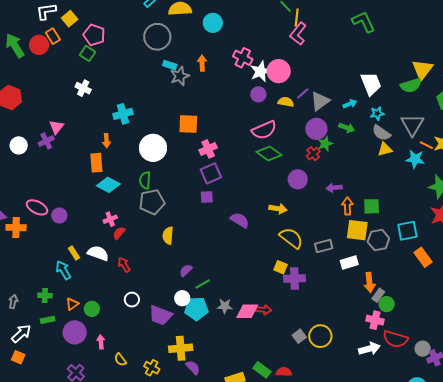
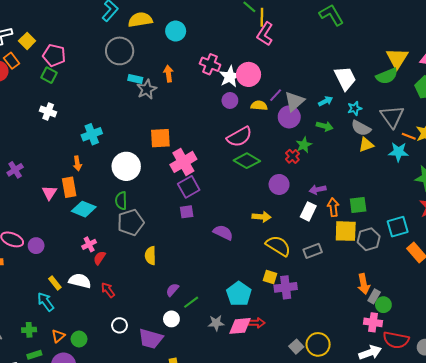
pink triangle: (57, 127) -> (49, 193), moved
purple circle: (316, 129) -> (289, 117), moved
pink cross: (208, 149) -> (183, 162), size x1.4
white rectangle: (349, 262) -> (308, 211), moved, turned -42
cyan pentagon: (196, 309) -> (239, 294), moved, turned -30

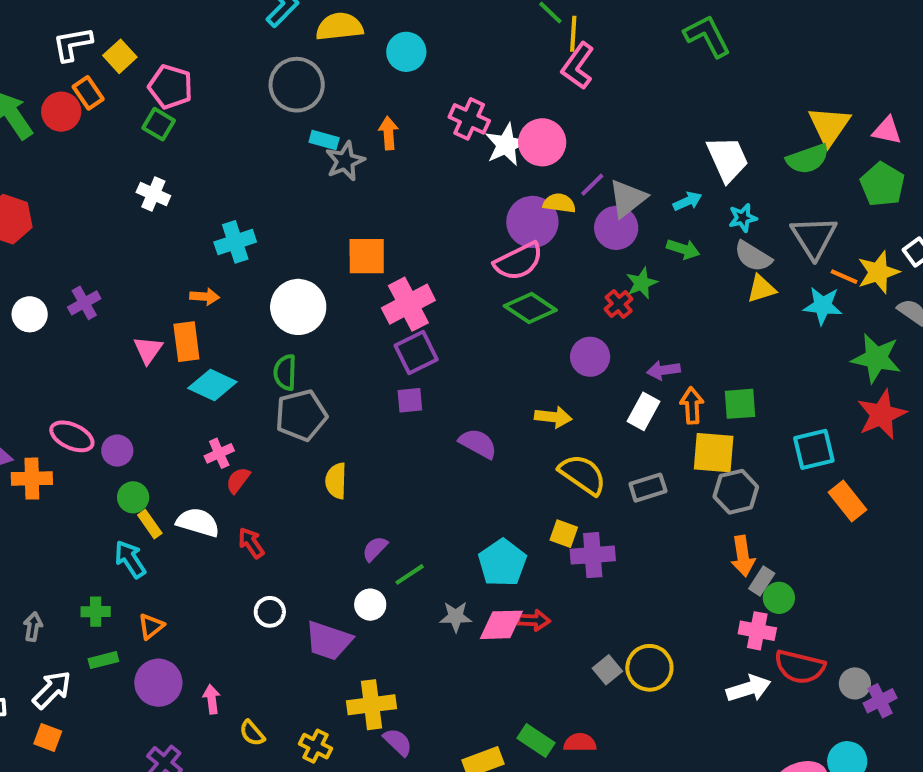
purple circle: (230, 100) -> (532, 222), moved, size x1.6
orange arrow: (77, 163) -> (205, 297), turned -80
gray hexagon: (369, 239) -> (736, 492), moved
green circle: (79, 339) -> (133, 497), moved

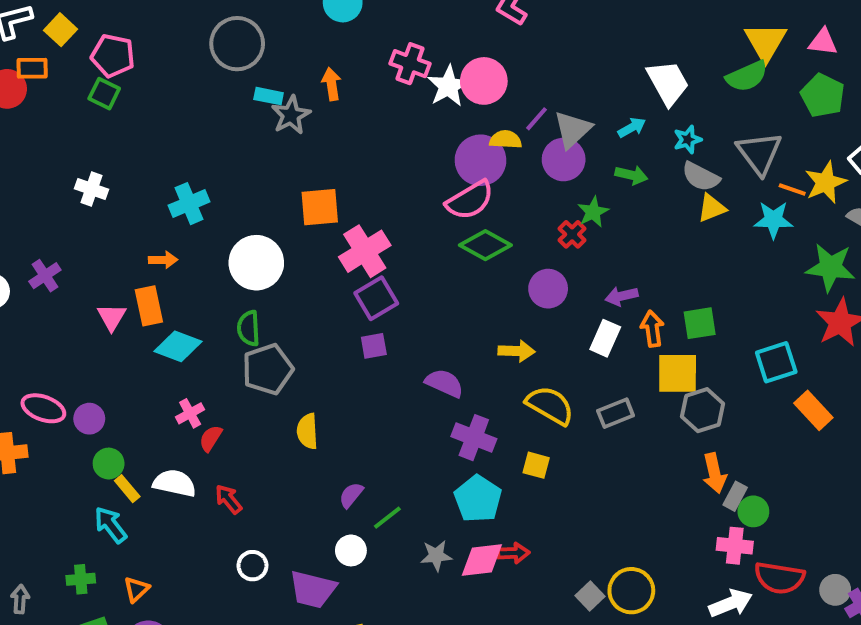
orange rectangle: (88, 93) -> (32, 68), turned -52
white cross: (153, 194) -> (92, 189), moved
purple cross: (593, 555) -> (474, 438), moved, turned 30

